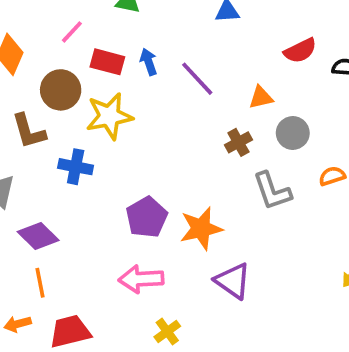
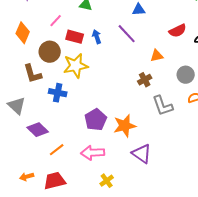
purple line: (197, 79) -> (127, 34), moved
gray circle: (293, 133) -> (186, 75), moved
orange line: (40, 283) -> (57, 150), moved, turned 63

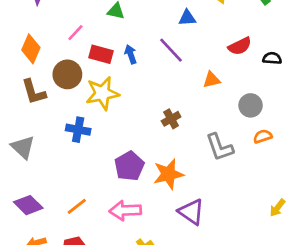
brown L-shape: (33, 74) -> (34, 92), moved
brown cross: (145, 80) -> (171, 119), moved
purple diamond: (38, 130) -> (28, 205), moved

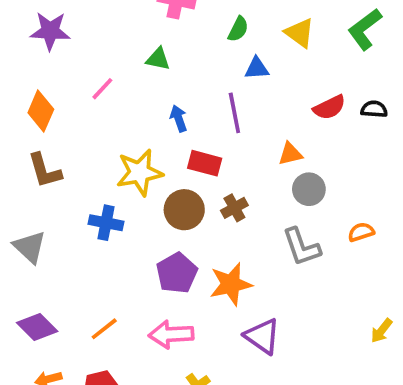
purple line: (171, 50) -> (234, 113), turned 32
red rectangle: (101, 54) -> (205, 163), moved
black semicircle: (272, 58) -> (374, 109), moved
brown circle: (67, 74) -> (184, 210), moved
gray circle: (251, 105) -> (309, 189), moved

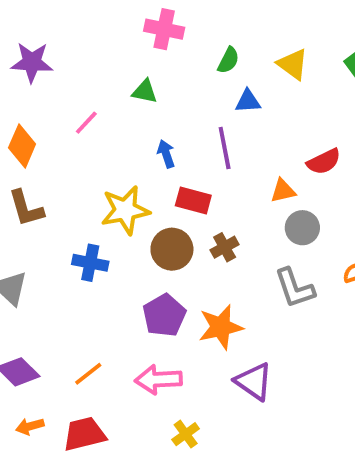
red semicircle: (329, 107) -> (324, 162), moved

